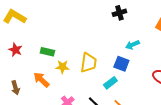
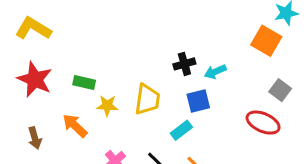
black cross: (119, 13) -> (184, 64), moved
red star: (15, 50) -> (35, 79), size x1.6
blue square: (121, 64) -> (198, 101), turned -35

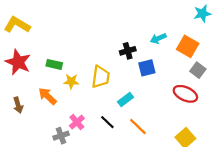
orange square: (266, 41) -> (188, 46), moved
cyan arrow: (215, 72) -> (158, 38), moved
blue square: (198, 101) -> (147, 68), moved

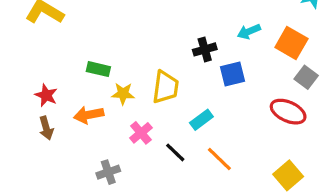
red star: (18, 62) -> (46, 95), moved, size x0.6
orange arrow: (47, 96) -> (89, 115), turned -54
pink cross: (77, 122) -> (141, 133), moved

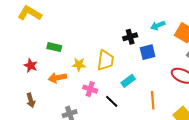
green rectangle: (98, 69) -> (54, 47), moved
brown arrow: (46, 128) -> (31, 100), moved
pink cross: (141, 133) -> (90, 89), turned -32
orange line: (219, 159) -> (153, 100), moved, turned 42

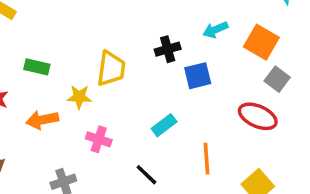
yellow trapezoid: (106, 60) -> (111, 69), moved
black line: (112, 101) -> (146, 175), moved

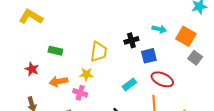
cyan arrow: (215, 30) -> (159, 29), turned -144
yellow star: (79, 97) -> (86, 74), moved
red ellipse: (258, 116) -> (162, 79), moved
pink cross: (99, 139) -> (80, 93), moved

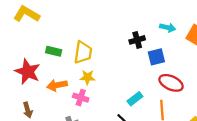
yellow trapezoid: (99, 52) -> (83, 52), moved
red star: (32, 69) -> (28, 72), size x1.6
cyan rectangle: (129, 85) -> (135, 99), moved

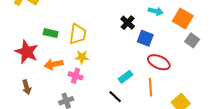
black cross: (137, 40) -> (128, 23), turned -32
blue square: (156, 57) -> (145, 38), turned 35

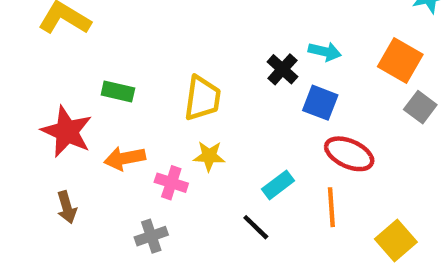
cyan arrow: (156, 11) -> (325, 52), moved
yellow trapezoid: (78, 34) -> (202, 98), moved
yellow star: (82, 57) -> (209, 156), moved

